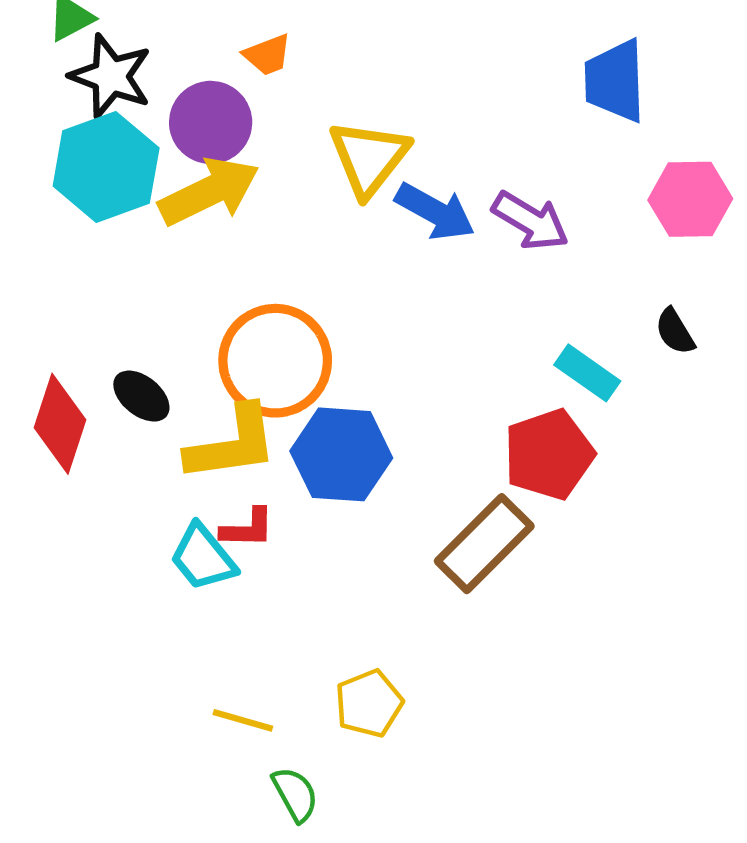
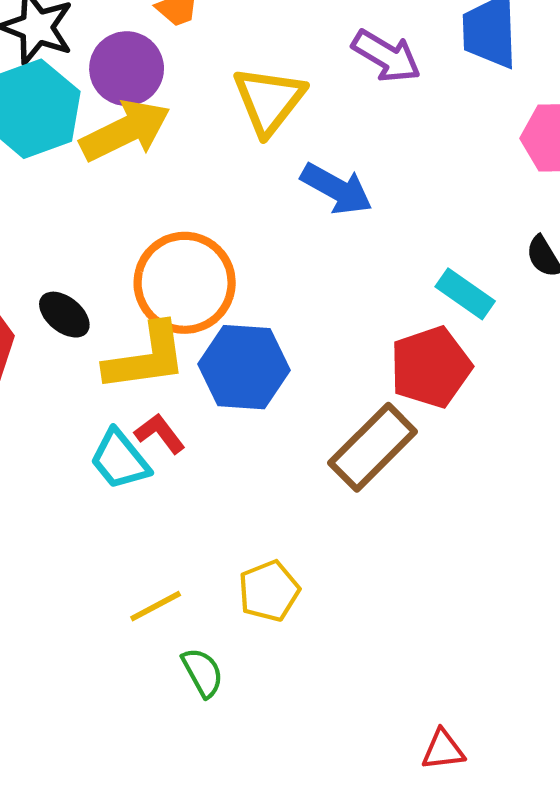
blue arrow: (435, 212) -> (337, 189), moved
purple arrow: (530, 221) -> (386, 56), moved
red L-shape: (248, 528) -> (160, 433), turned -128
yellow line: (243, 720) -> (156, 606), turned -44

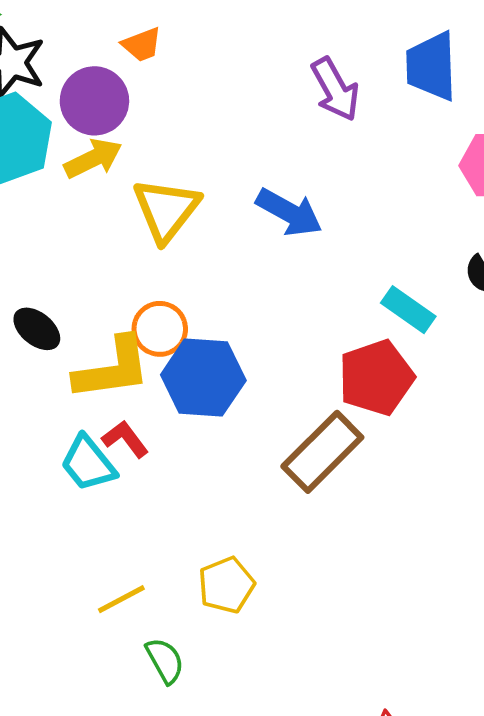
purple arrow: (386, 56) -> (335, 89), turned 30
yellow triangle: (269, 100) -> (166, 210), moved
yellow arrow: (125, 131) -> (93, 159), size x0.7
orange circle: (185, 283) -> (160, 329), moved, size x0.6

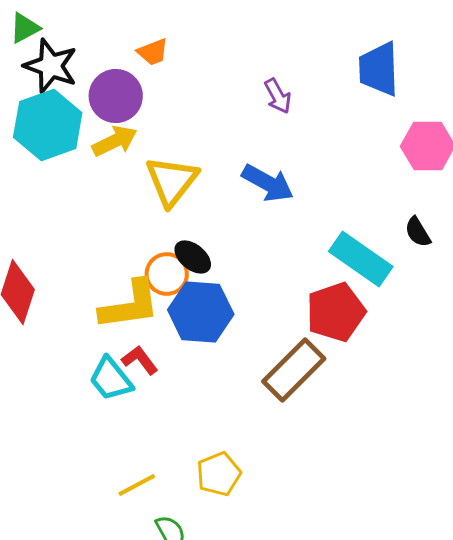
purple arrow: (335, 89) -> (278, 96), moved, size x0.7
cyan rectangle: (408, 310) -> (361, 259), size x1.5
black ellipse: (37, 329) -> (193, 257), moved

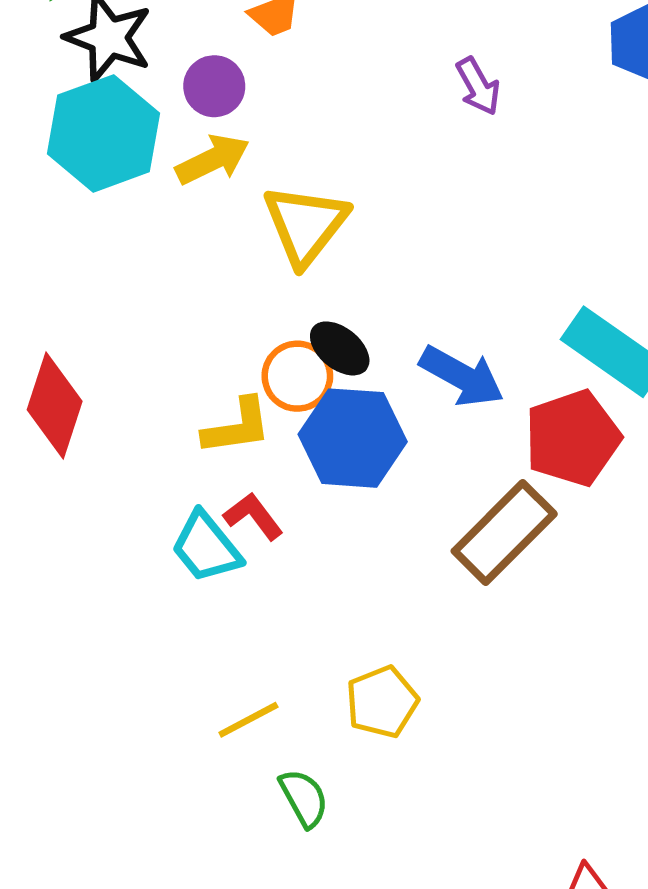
purple circle: (116, 96) -> (214, 86), size x0.7
blue arrow: (268, 183) -> (462, 376), moved
yellow L-shape: (130, 305) -> (237, 427), size x0.7

